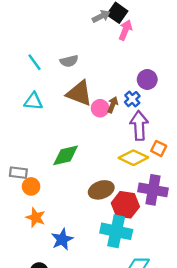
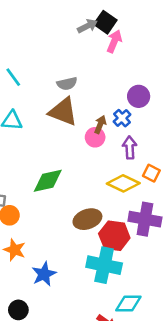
gray semicircle: (69, 61) -> (67, 84), moved
pink circle: (100, 108) -> (95, 137), moved
purple arrow: (139, 125) -> (130, 147), size x0.7

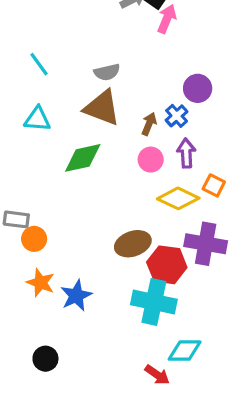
pink circle: (95, 137) -> (151, 160), moved
green diamond: (48, 181) -> (83, 158), moved
blue star: (44, 274) -> (76, 296), moved

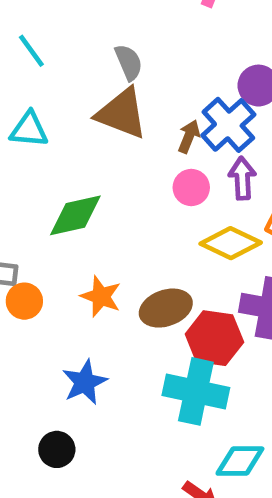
gray semicircle: (107, 72) -> (129, 62), turned -100
blue cross: (177, 116) -> (228, 125), size x1.6
green diamond: (83, 158) -> (75, 215), moved
orange star: (41, 283) -> (101, 296), moved
black circle: (45, 359) -> (57, 449), moved

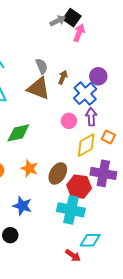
brown arrow: (189, 137) -> (63, 77), moved
yellow diamond: (231, 243) -> (86, 145), turned -55
brown ellipse: (166, 308) -> (58, 173), turned -40
blue star: (85, 382) -> (22, 206), turned -30

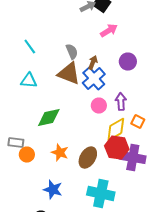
pink arrow: (79, 33) -> (109, 31), moved, turned 36
blue cross: (85, 93) -> (94, 79), moved
red hexagon: (79, 187) -> (117, 148), moved

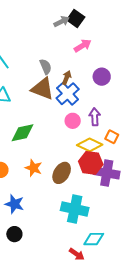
yellow diamond: (116, 130) -> (90, 145), turned 55
blue star: (53, 190) -> (14, 204), moved

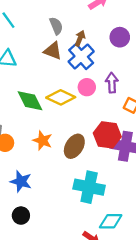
brown triangle: (43, 89) -> (53, 51), size x0.7
green diamond: (22, 133) -> (30, 101), turned 75
yellow diamond: (90, 145) -> (61, 97), moved

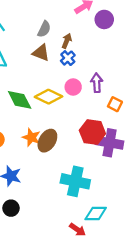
gray semicircle: (56, 26) -> (44, 29), turned 49
purple circle: (120, 37) -> (104, 19), moved
blue cross: (81, 56) -> (68, 58), size x0.6
brown ellipse: (74, 146) -> (47, 141), moved

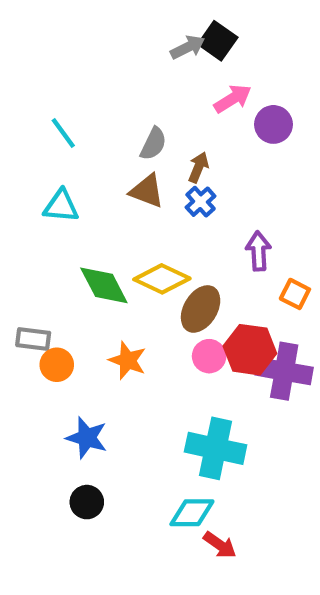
pink circle: (73, 87) -> (209, 356), moved
brown ellipse: (47, 141) -> (201, 309), moved
cyan diamond: (96, 213) -> (192, 513), moved

